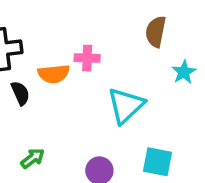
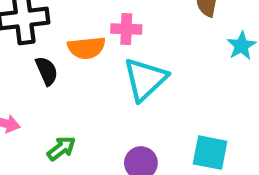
cyan triangle: (126, 105) -> (145, 79), moved

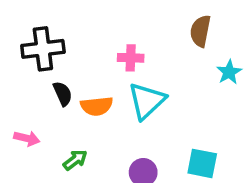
orange semicircle: (86, 48) -> (97, 106), moved

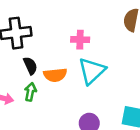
green arrow: (75, 160) -> (30, 92), moved, turned -42

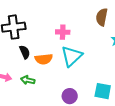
green arrow: (30, 92) -> (28, 80), moved, turned -88

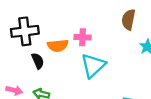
orange semicircle: (44, 59) -> (58, 46), moved

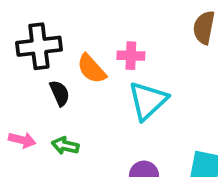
orange semicircle: (58, 46) -> (91, 69), turned 54

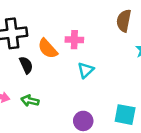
cyan triangle: (148, 101) -> (86, 70), size x0.6

